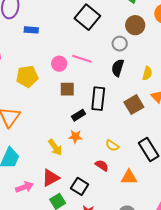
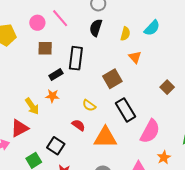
pink line: (82, 59) -> (60, 18), turned 30
brown square: (134, 105) -> (112, 79), moved
orange triangle: (129, 177) -> (105, 137), size x1.4
red triangle: (51, 178) -> (20, 128), moved

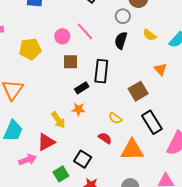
yellow semicircle: (125, 34) -> (149, 35), moved, turned 112

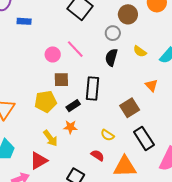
yellow pentagon: (30, 49) -> (46, 101), moved

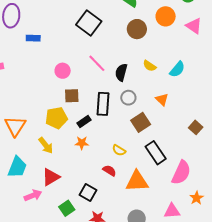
gray circle: (113, 33) -> (128, 98), moved
pink line: (75, 49) -> (97, 63), moved
yellow arrow: (50, 138) -> (46, 145), moved

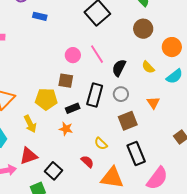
orange circle: (166, 16) -> (172, 47), moved
pink circle: (63, 71) -> (73, 55), moved
black square: (88, 192) -> (53, 171), moved

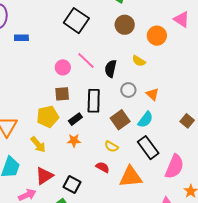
cyan semicircle: (174, 76) -> (145, 120), moved
gray circle: (121, 94) -> (128, 90), moved
brown square: (128, 121) -> (120, 120), moved

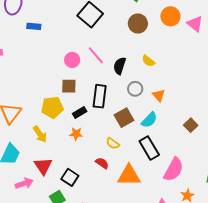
orange circle: (157, 36) -> (170, 16), moved
red triangle: (44, 176) -> (43, 166), turned -36

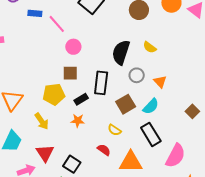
pink line: (96, 55) -> (57, 24), moved
black semicircle: (120, 66) -> (121, 52), size x1.4

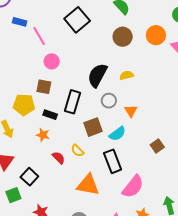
yellow semicircle: (150, 47) -> (127, 75), turned 120
black rectangle: (81, 99) -> (50, 115), turned 40
red semicircle: (104, 150) -> (59, 158), moved

